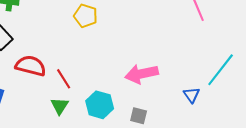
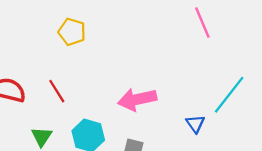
red line: (64, 79) -> (57, 91), moved

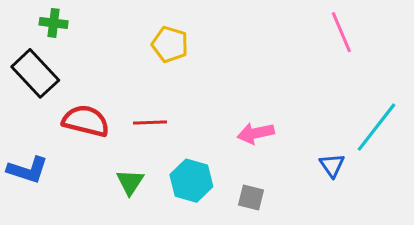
red line: (57, 91) -> (150, 122), turned -60
pink arrow: (137, 99) -> (256, 133), size x0.7

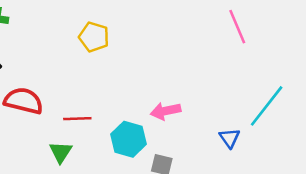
red line: (150, 122) -> (77, 119), moved
cyan hexagon: (191, 181) -> (128, 139), moved

